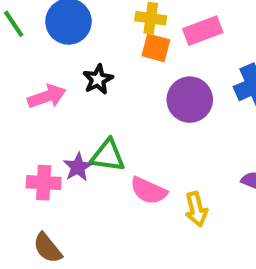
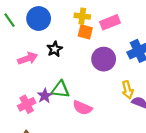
pink cross: (44, 183) -> (27, 104), turned -30
yellow arrow: (196, 209) -> (128, 90), moved

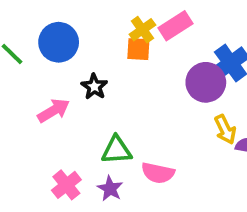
yellow cross: (82, 16) -> (142, 30), moved, turned -32
purple circle: (104, 59) -> (206, 82), moved
purple star: (45, 96) -> (110, 189), moved

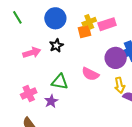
blue circle: (59, 42) -> (55, 18), moved
orange square: (138, 49) -> (84, 31), turned -32
pink semicircle: (158, 173) -> (90, 74), moved

